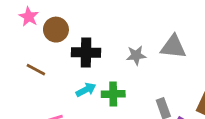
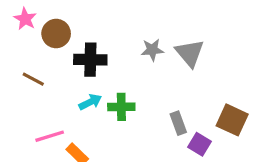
gray triangle: (173, 47) -> (190, 53), turned 44
gray star: (136, 55) -> (152, 50), moved

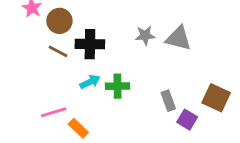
gray triangle: (190, 53) -> (178, 38), turned -36
brown line: (33, 79) -> (58, 51), moved

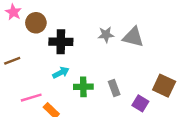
brown line: (58, 51) -> (12, 61), moved, turned -49
green cross: (117, 86) -> (83, 87), moved
gray rectangle: (168, 101) -> (114, 88), moved

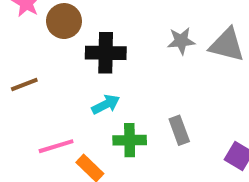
green cross: (83, 87) -> (130, 140), moved
gray rectangle: (114, 88) -> (179, 130), moved

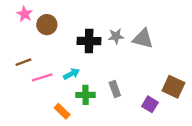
black cross: (106, 53) -> (89, 41), moved
pink line: (56, 146) -> (42, 77), moved

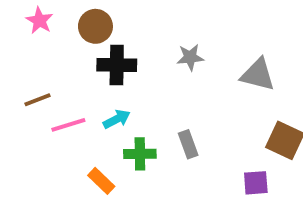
brown circle: (47, 25) -> (95, 26), moved
gray triangle: (143, 39) -> (258, 75), moved
black cross: (89, 41) -> (117, 65), moved
purple square: (150, 104) -> (256, 183), moved, turned -35

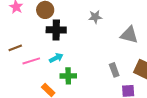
gray star: (190, 57) -> (95, 17), moved
gray rectangle: (188, 144) -> (114, 70), moved

